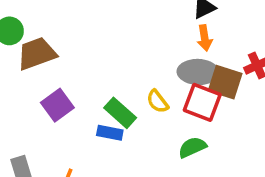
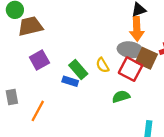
orange arrow: (205, 38) -> (137, 29), size x1.5

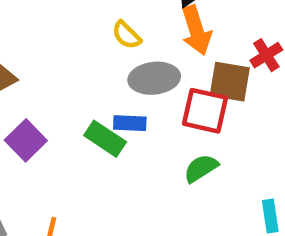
gray ellipse: (130, 50) -> (154, 78), moved
yellow semicircle: (102, 65) -> (127, 35), moved
blue rectangle: (70, 81) -> (130, 123), moved

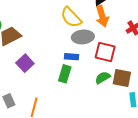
yellow semicircle: (127, 35) -> (71, 17), size x1.6
brown square: (230, 82) -> (122, 78), moved
green rectangle: (105, 139) -> (65, 74), moved, turned 72

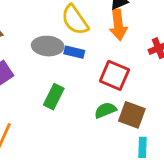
gray ellipse: (83, 37) -> (48, 46), moved
blue rectangle: (71, 57) -> (74, 52), moved

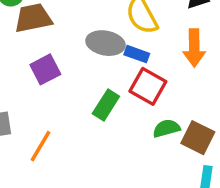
orange arrow: (118, 25) -> (194, 48), moved
red square: (114, 75) -> (148, 86), moved

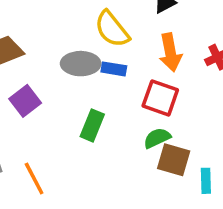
red square: (148, 86) -> (160, 98), moved
brown square: (198, 138) -> (174, 160), moved
orange line: (40, 146) -> (34, 179), turned -48

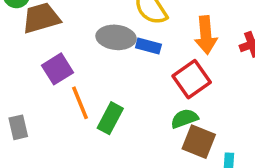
red square: (160, 98) -> (192, 79), turned 30
green rectangle: (92, 125) -> (110, 118), moved
orange line: (34, 179) -> (80, 103), moved

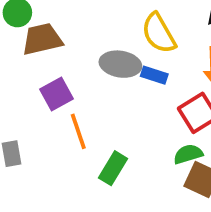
green rectangle: (110, 118) -> (113, 168), moved

